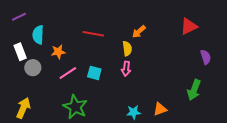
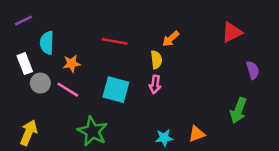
pink line: (68, 73) -> (68, 90), moved, turned 66
cyan square: (94, 73) -> (116, 90), size x1.5

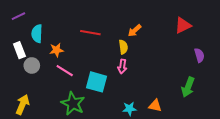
pink line: (68, 90) -> (65, 71), moved
cyan square: (116, 90) -> (97, 82), moved
orange triangle: (197, 134) -> (155, 106), turned 32

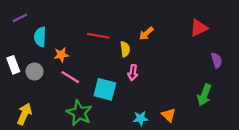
yellow semicircle: (123, 47) -> (125, 49), moved
white rectangle: (19, 50) -> (13, 65), moved
orange triangle: (155, 106) -> (169, 115), turned 32

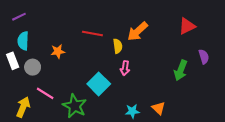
orange arrow: (146, 34) -> (138, 31), size x1.5
cyan semicircle: (40, 37) -> (23, 41), moved
pink line: (70, 77) -> (45, 93), moved
cyan square: (105, 89) -> (99, 84), turned 30
green arrow: (204, 95) -> (181, 70), moved

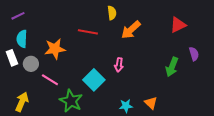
yellow semicircle: (118, 46) -> (112, 13), moved
orange star: (58, 51) -> (55, 49), size x1.5
pink line: (45, 93) -> (50, 80), moved

